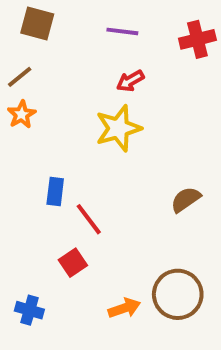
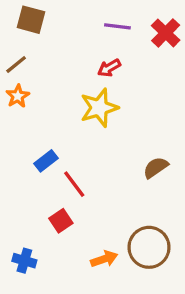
purple line: (122, 31) -> (117, 26), moved
red cross: (197, 39) -> (166, 33), turned -32
blue rectangle: (55, 192) -> (46, 161), turned 45

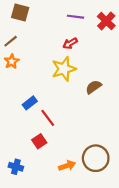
brown semicircle: (156, 168) -> (94, 87), moved

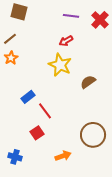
yellow star: (64, 69) -> (60, 65), turned -30
brown circle: (96, 158) -> (93, 135), moved

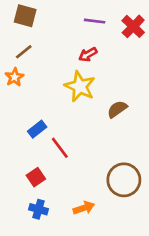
brown line: (10, 39) -> (24, 52), moved
red square: (37, 133) -> (36, 177), moved
blue cross: (15, 157) -> (38, 209), moved

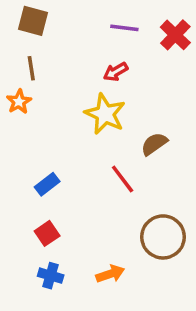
brown line: (24, 52) -> (31, 68), turned -60
blue rectangle: (37, 129) -> (47, 184), moved
red line: (60, 148) -> (123, 179), moved

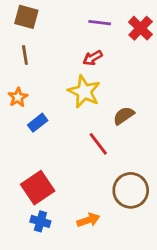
orange star: (19, 102) -> (18, 97), moved
blue rectangle: (47, 184) -> (38, 123), moved
red square: (47, 233) -> (38, 188), size x1.6

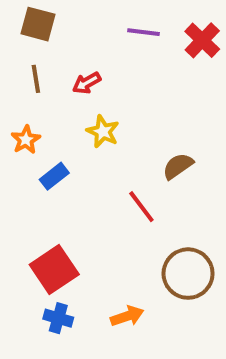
red arrow: (93, 58) -> (87, 83), moved
yellow star: (84, 92) -> (103, 132), moved, size x0.7

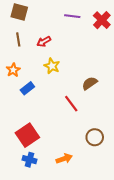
brown circle: (188, 274) -> (95, 137), size x0.7

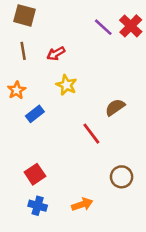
purple line: (72, 16) -> (103, 27), moved, turned 35
red square: (27, 135) -> (35, 174), size x0.7

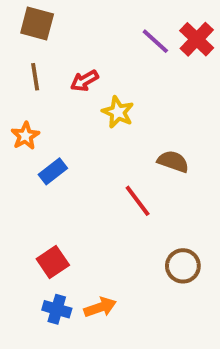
yellow star: (66, 85) -> (118, 112), moved
brown semicircle: (115, 107) -> (173, 161), turned 54
orange arrow: (82, 204) -> (100, 307), moved

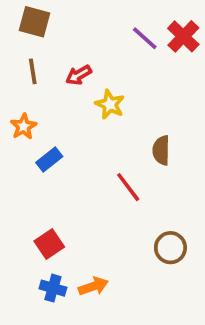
brown semicircle: (173, 161) -> (161, 150), turned -108

